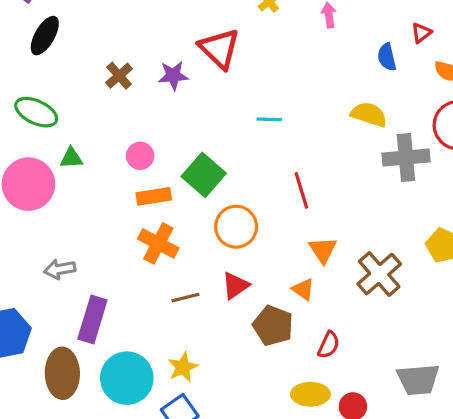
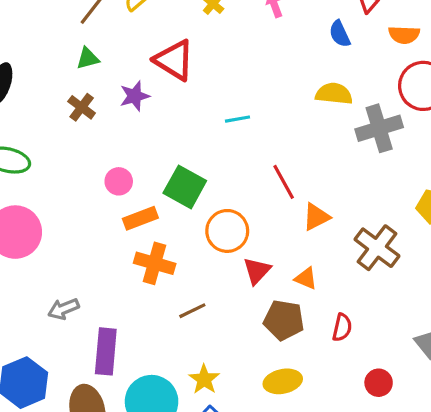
green triangle: (71, 158) -> (88, 58), moved
orange triangle: (323, 250) -> (316, 217), moved, turned 48
red triangle: (235, 286) -> (257, 271), moved
yellow ellipse: (310, 394) -> (283, 381), moved

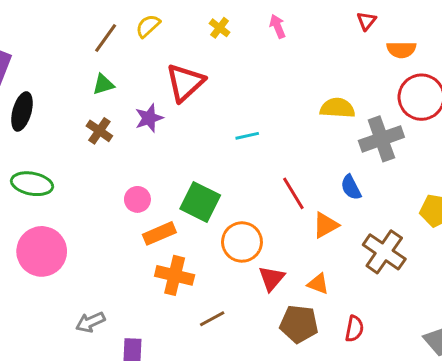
blue semicircle: (340, 34) -> (351, 187), moved
red triangle: (174, 60) -> (185, 83), turned 48

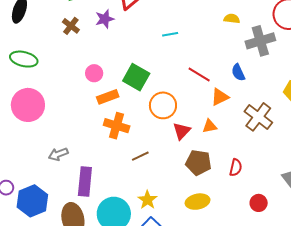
yellow semicircle: (337, 108) -> (232, 19), size x0.7
red line: (293, 193) -> (199, 74), turned -30
orange triangle: (318, 284) -> (210, 126), moved, turned -35

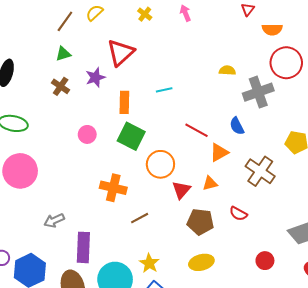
orange rectangle: (108, 97) -> (124, 102), moved, turned -65
red semicircle: (236, 168) -> (238, 214), moved, turned 108

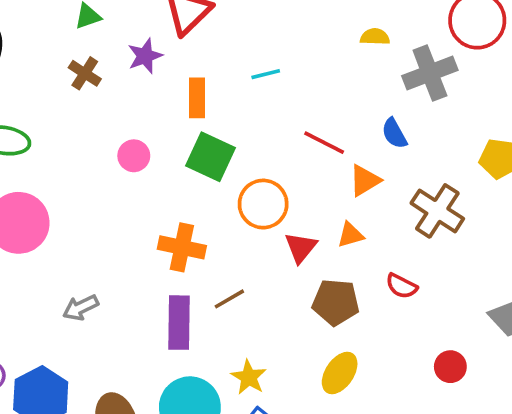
purple rectangle: (83, 247) -> (179, 323), moved
yellow ellipse: (201, 262) -> (340, 373), turned -40

